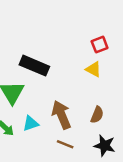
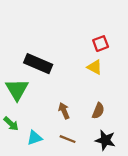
brown arrow: (61, 115) -> (64, 111), size x0.6
cyan triangle: (31, 123) -> (35, 138), moved

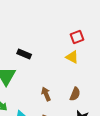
black rectangle: (38, 64) -> (24, 54), size x0.6

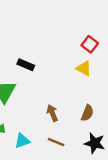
red square: (77, 37) -> (90, 44), turned -32

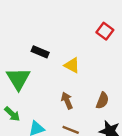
yellow triangle: (84, 68) -> (72, 65), moved

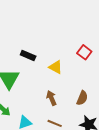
red square: (105, 31) -> (84, 52), moved

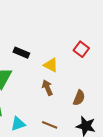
brown arrow: (51, 98) -> (47, 88), moved

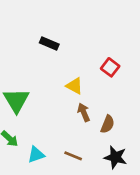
black rectangle: (21, 53) -> (49, 44), moved
brown arrow: (47, 88) -> (84, 112), moved

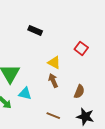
brown arrow: (84, 112) -> (53, 81), moved
cyan triangle: (36, 155) -> (25, 94), moved, turned 32

